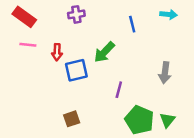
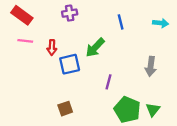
cyan arrow: (169, 14) -> (161, 23), moved

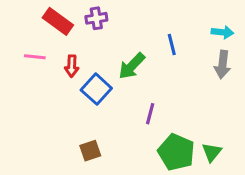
red rectangle: (22, 15) -> (58, 21), moved
blue line: (121, 22) -> (172, 44), moved
blue square: (70, 64) -> (96, 89), turned -35
gray arrow: (151, 66) -> (222, 64), moved

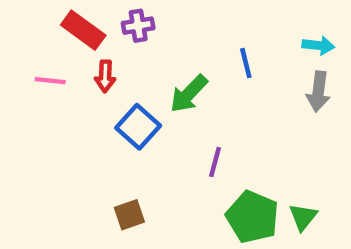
red arrow: (72, 66) -> (105, 76), moved

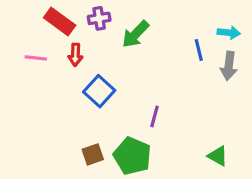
blue line: (246, 63) -> (199, 50), moved
green arrow: (189, 94) -> (135, 34), moved
green pentagon: (252, 217) -> (132, 156), moved
green triangle: (303, 217) -> (218, 156), turned -40

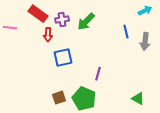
purple cross: (99, 18) -> (62, 20), moved
cyan arrow: (229, 33) -> (145, 11), moved, turned -32
pink line: (36, 58) -> (10, 28), moved
blue square: (99, 91) -> (63, 58), turned 36

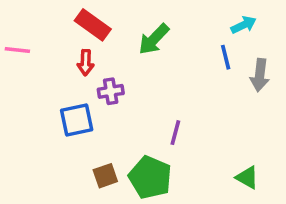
cyan arrow: (145, 11) -> (244, 25), moved
red rectangle: (38, 14) -> (93, 25), moved
purple cross: (62, 20) -> (111, 91), moved
blue square: (63, 58) -> (77, 120), moved

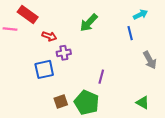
red rectangle: (93, 25) -> (28, 15), moved
red arrow: (86, 63) -> (49, 36), turned -72
gray arrow: (260, 75) -> (150, 60), moved, turned -36

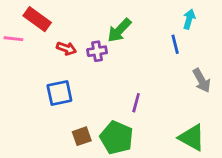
cyan arrow: (141, 15) -> (189, 19), turned -48
purple cross: (64, 53) -> (97, 51), moved
green triangle: (143, 103) -> (192, 138), size x1.5

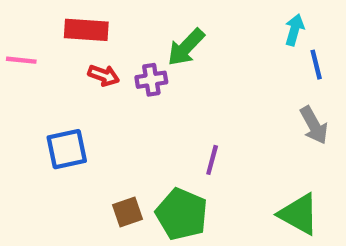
red rectangle: (37, 19) -> (86, 30), moved, turned -32
blue line: (175, 44) -> (316, 65), moved
blue square: (59, 93) -> (67, 149), moved

